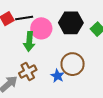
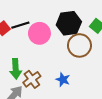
green arrow: (29, 41) -> (16, 69), moved
brown circle: (73, 64) -> (79, 45), moved

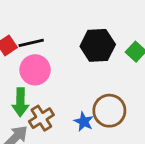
pink circle: (39, 33) -> (35, 70), moved
brown circle: (79, 45) -> (109, 111), moved

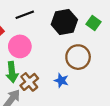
black line: (31, 43) -> (25, 15), moved
brown circle: (109, 111) -> (78, 57), moved

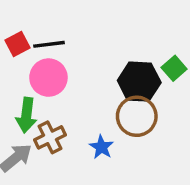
black line: (25, 15) -> (49, 44), moved
black hexagon: (64, 22) -> (139, 82), moved

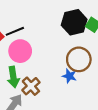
black hexagon: (139, 82) -> (74, 22), moved
blue star: (101, 147) -> (69, 76), moved

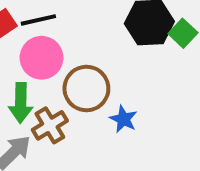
brown circle: (79, 59) -> (86, 89), moved

